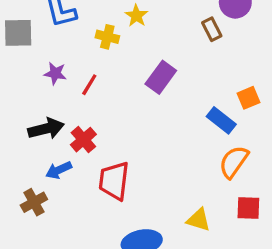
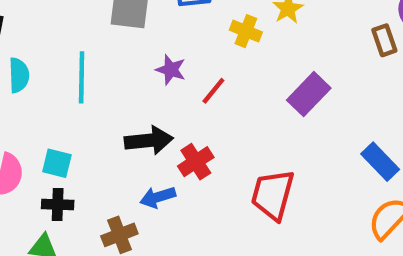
red trapezoid: (114, 181) -> (273, 195), moved

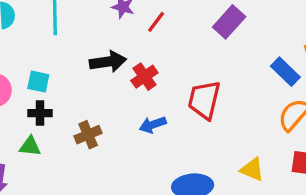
blue arrow: (158, 197) -> (153, 125), moved

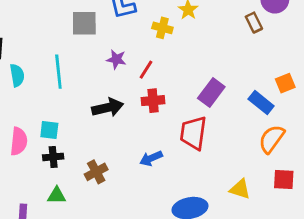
purple rectangle: (229, 22) -> (211, 93), moved
red cross: (144, 77) -> (153, 101), moved, turned 35
green triangle: (30, 146) -> (57, 195), moved

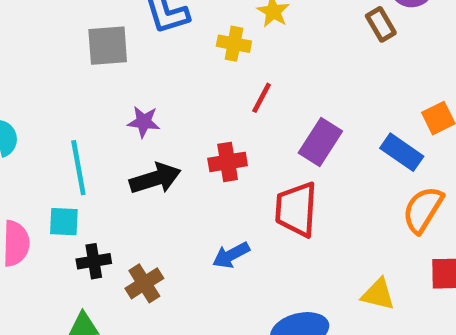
purple star: (116, 59) -> (144, 122), moved
red line: (146, 70) -> (262, 98), moved
cyan line: (58, 72) -> (78, 168), moved
black cross: (53, 157) -> (94, 261), moved

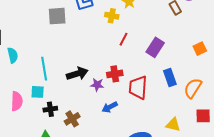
purple star: (144, 122) -> (97, 85), moved
purple rectangle: (320, 142) -> (155, 47), moved
blue rectangle: (402, 152) -> (170, 78), moved, turned 36
red cross: (228, 162) -> (115, 74), moved

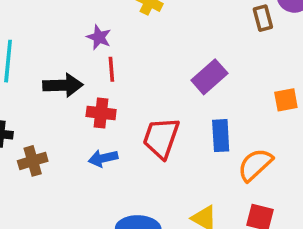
red line: (123, 39) -> (111, 69), moved, turned -48
red cross: (115, 74) -> (101, 113), moved
purple star: (97, 85) -> (99, 37), moved

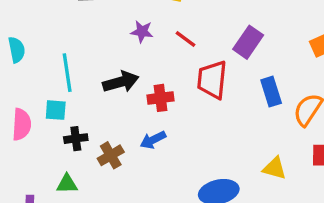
red line: (111, 69) -> (186, 39), moved, turned -35
red trapezoid: (161, 138) -> (212, 80), moved
blue arrow: (103, 158) -> (153, 140), moved

